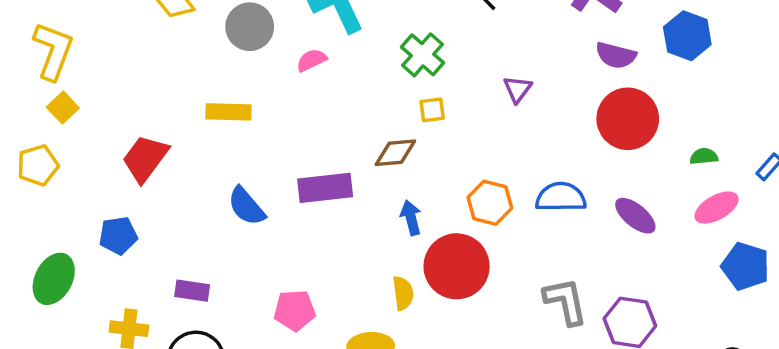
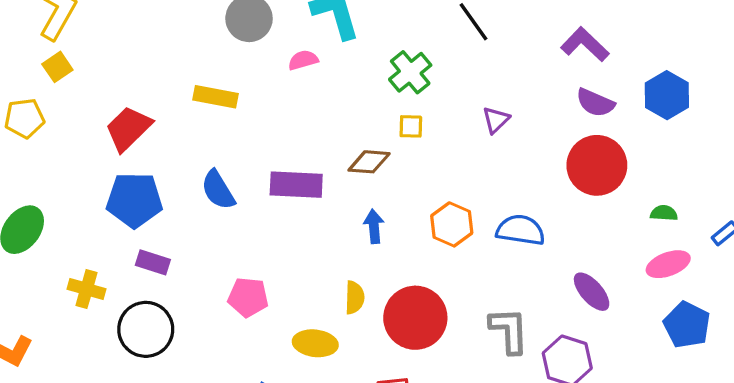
purple ellipse: (635, 216) -> (592, 292), moved
blue pentagon: (118, 235) -> (134, 200), moved, size x1.5
red circle: (457, 266) -> (415, 318), moved

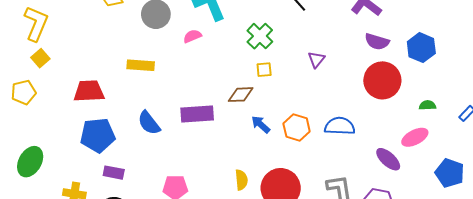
blue hexagon: (667, 95) -> (421, 48), moved
red trapezoid: (128, 129) -> (89, 91), turned 48
blue arrow: (374, 226) -> (261, 124), moved, turned -36
pink ellipse: (668, 264) -> (415, 137), moved

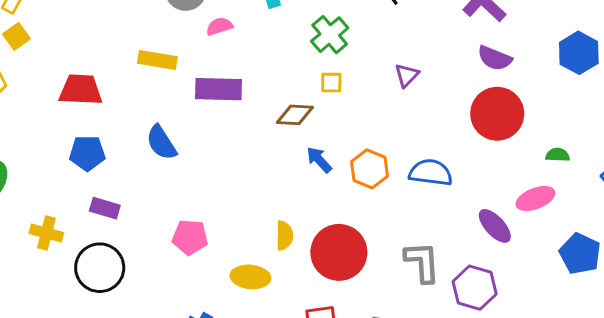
pink semicircle: (192, 36) -> (219, 26), moved
blue hexagon: (421, 48) -> (579, 53), moved
purple rectangle: (197, 114) -> (219, 89), moved
blue pentagon: (98, 135) -> (87, 153), size x0.7

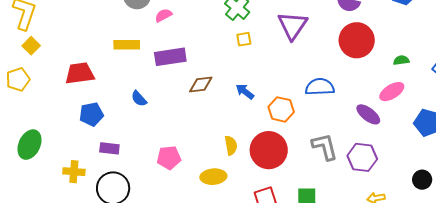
purple triangle: (407, 75) -> (293, 26), size x1.8
brown diamond: (295, 115) -> (201, 84), moved
blue semicircle: (161, 143) -> (139, 99), size x0.7
orange hexagon: (369, 169) -> (281, 109), moved

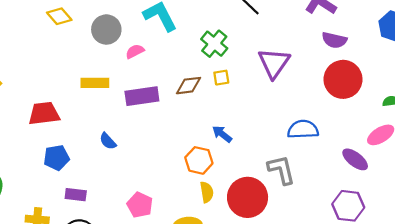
brown diamond: (201, 84) -> (188, 86), moved
orange hexagon: (281, 109) -> (199, 160), moved
gray L-shape: (325, 147) -> (281, 170), moved
pink pentagon: (169, 158) -> (140, 205), turned 30

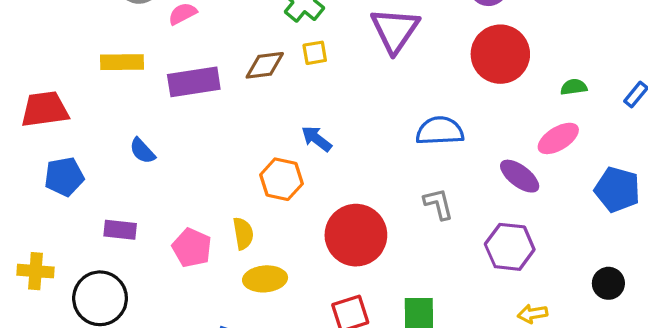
gray L-shape: (281, 170) -> (438, 204), moved, size x0.7
yellow semicircle: (207, 192) -> (243, 233), moved
purple rectangle: (76, 195) -> (120, 230), moved

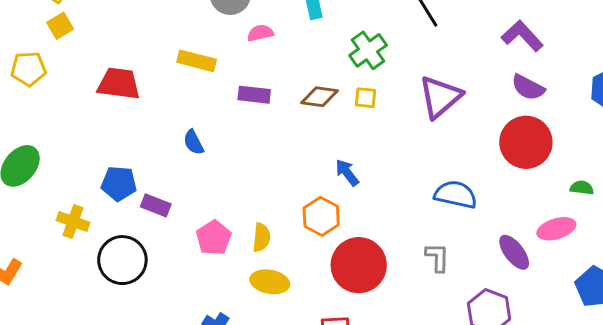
purple rectangle: (194, 82) -> (254, 95), size x0.7
blue pentagon: (64, 177) -> (119, 184), moved
orange hexagon: (281, 179) -> (321, 216), moved

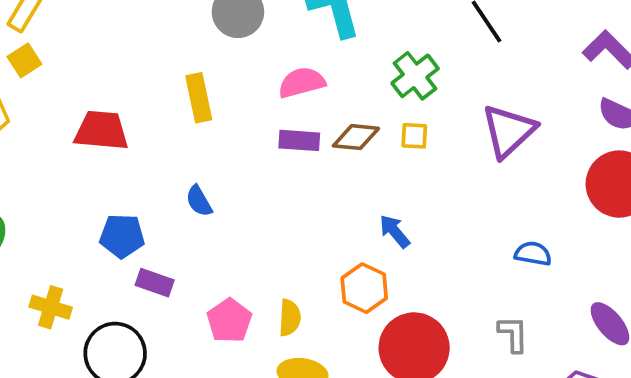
pink semicircle: (260, 33) -> (302, 83), moved, size x1.4
yellow rectangle: (197, 61) -> (199, 98), turned 66
purple rectangle: (254, 95) -> (299, 140), moved
blue pentagon: (119, 184) -> (122, 236), moved
blue semicircle: (456, 194) -> (533, 254), size x0.7

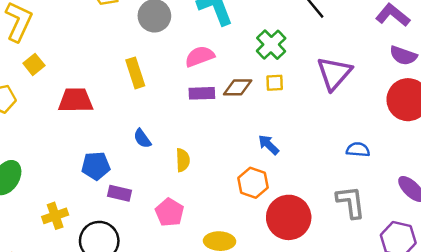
yellow square: (24, 60) -> (34, 64), moved
yellow cross: (51, 307) -> (55, 216), turned -30
yellow semicircle: (290, 318) -> (183, 160), moved
gray L-shape: (513, 334) -> (351, 202), size x1.4

